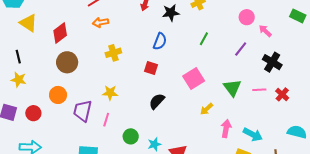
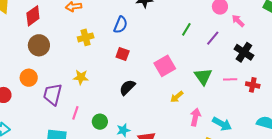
green line: (204, 39) -> (186, 29), moved
blue semicircle: (160, 41) -> (121, 25), moved
red cross: (282, 94) -> (253, 85), turned -32
pink line: (106, 120) -> (75, 113), moved

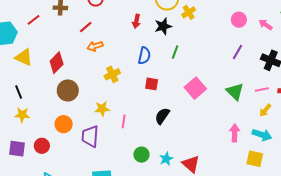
pink arrow: (238, 21) -> (266, 25), moved
green line: (186, 29) -> (175, 52), moved
yellow star: (81, 77) -> (102, 109), moved
yellow arrow: (177, 97) -> (265, 110), moved
pink line: (75, 113) -> (124, 121), moved

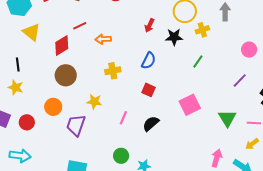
red line: (86, 27) -> (80, 26), moved
green line: (175, 52) -> (198, 62), moved
pink line: (124, 121) -> (123, 118), moved

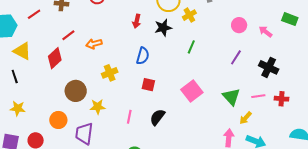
black line: (18, 64) -> (15, 77), moved
brown circle: (66, 75) -> (76, 91), moved
yellow arrow: (252, 144) -> (246, 118), moved

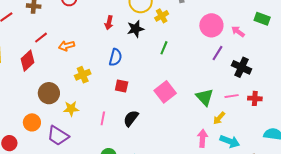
pink circle: (239, 25) -> (211, 25), size x1.5
purple line: (236, 57) -> (217, 53), moved
purple trapezoid: (84, 133) -> (58, 136), turned -65

